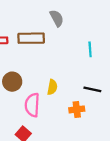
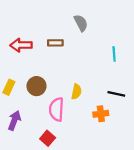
brown rectangle: (31, 38) -> (55, 43), size x0.6

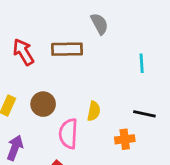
brown rectangle: (55, 43) -> (67, 49), size x1.5
red arrow: (21, 45) -> (23, 52), turned 60

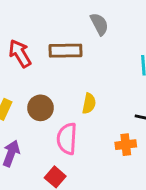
yellow semicircle: (94, 111) -> (89, 103), moved

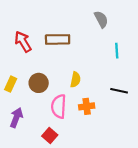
gray semicircle: (99, 24) -> (101, 19), moved
orange cross: (126, 145) -> (87, 106), moved

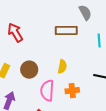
brown rectangle: (58, 39) -> (66, 31), moved

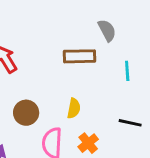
orange cross: (72, 91) -> (88, 143), turned -32

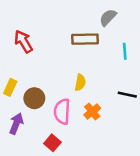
gray semicircle: (107, 30) -> (108, 17), turned -108
brown circle: (26, 113) -> (34, 98), moved

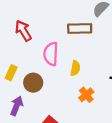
pink semicircle: (62, 111) -> (51, 54), moved

